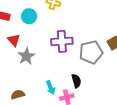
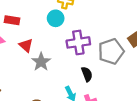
cyan circle: (29, 16) -> (56, 18), moved
black semicircle: (76, 81) -> (87, 74), moved

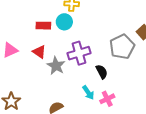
red rectangle: (12, 20) -> (43, 26), moved
purple cross: (78, 42) -> (79, 53), moved

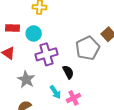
cyan circle: (64, 22) -> (34, 33), moved
gray star: (56, 66) -> (26, 79), moved

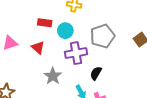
gray pentagon: (88, 48) -> (102, 36), moved
black semicircle: (68, 72) -> (96, 73), turned -128

